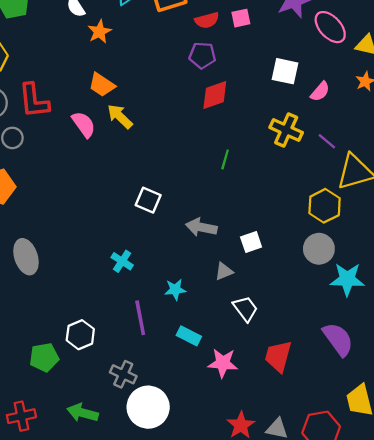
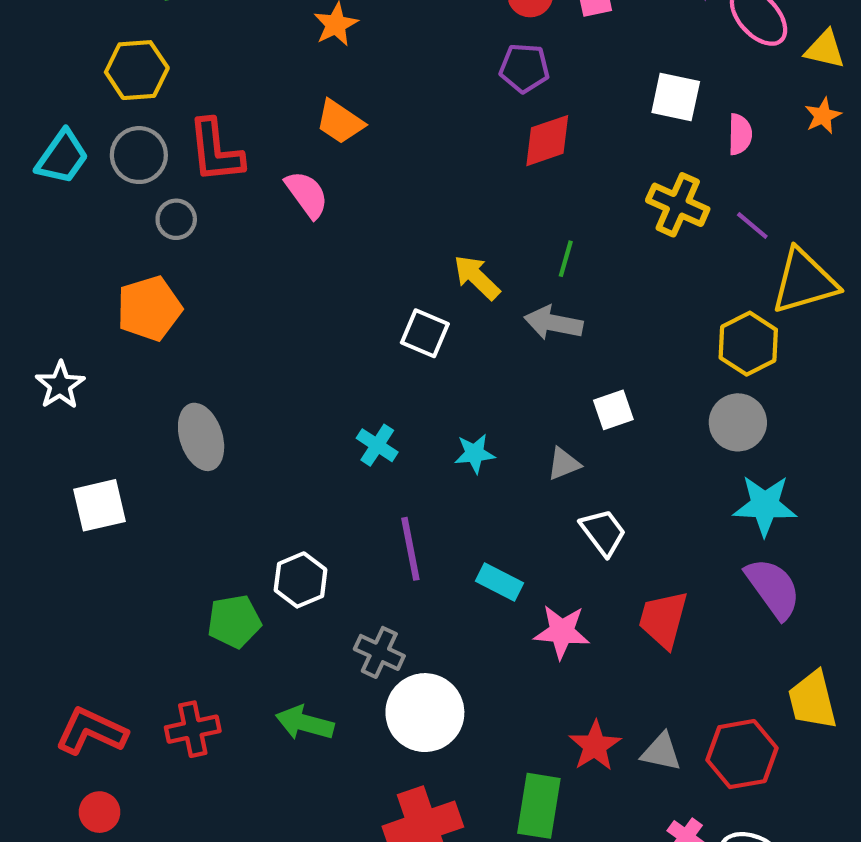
pink semicircle: (320, 92) -> (740, 134), turned -40
yellow arrow: (120, 116) -> (477, 277), moved
gray arrow: (201, 227) -> (553, 323), moved
cyan star: (347, 279) -> (765, 505), moved
cyan star: (175, 289) -> (475, 453), moved

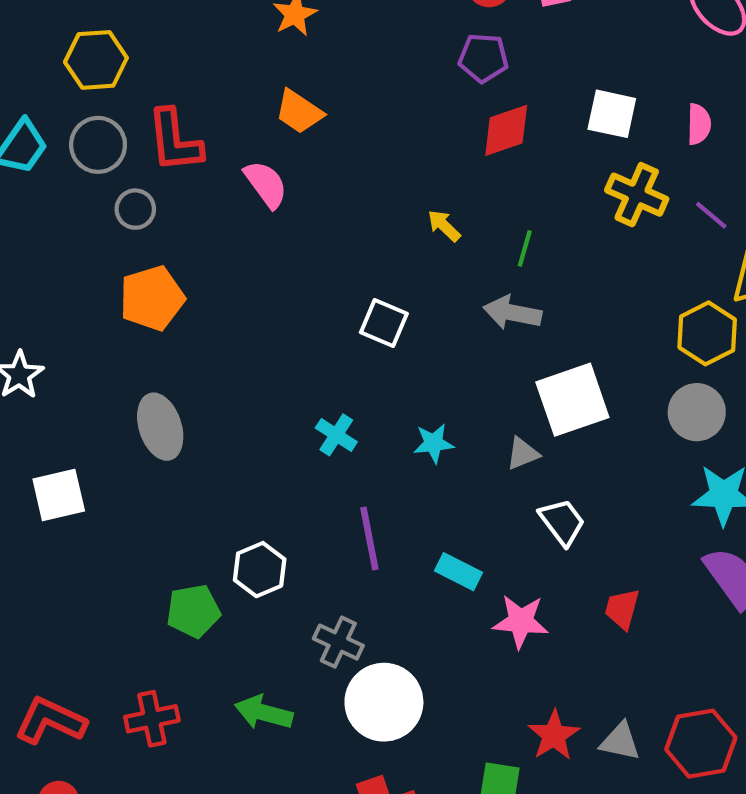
white square: (676, 97) -> (612, 114), moved
yellow arrow: (477, 277) -> (444, 226), moved, size x0.7
orange pentagon: (149, 308) -> (152, 298), moved
white square: (613, 410) -> (572, 400), size x1.8
red trapezoid: (663, 619) -> (622, 609), size x0.7

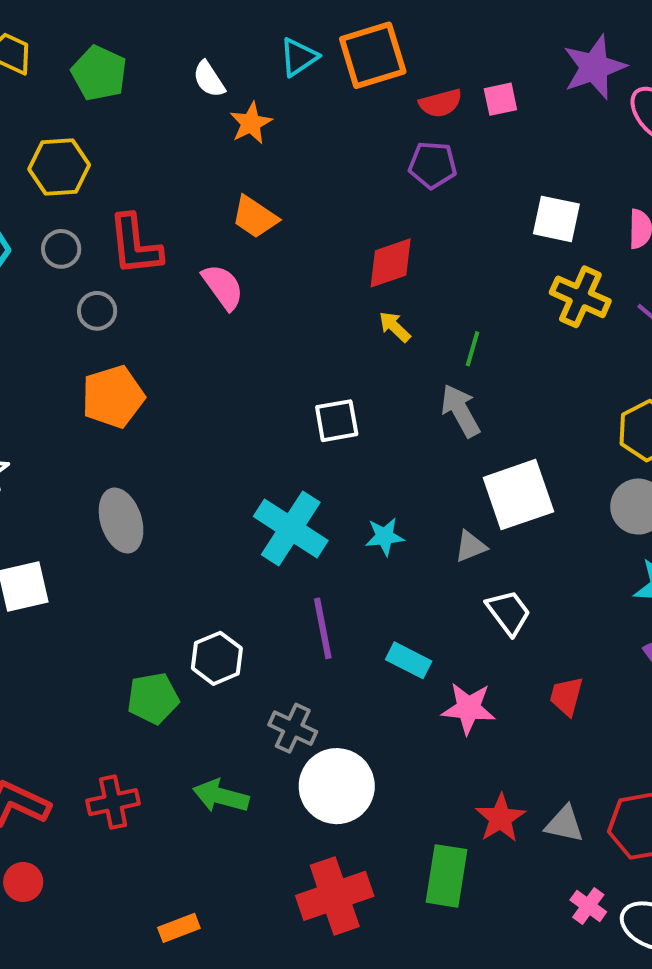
red diamond: (506, 130) -> (391, 263), moved
gray circle: (98, 145) -> (61, 249), size x0.7
gray arrow: (512, 313) -> (461, 411), turned 50
white square: (384, 323) -> (337, 421), turned -33
cyan cross: (336, 435) -> (291, 528), size x1.8

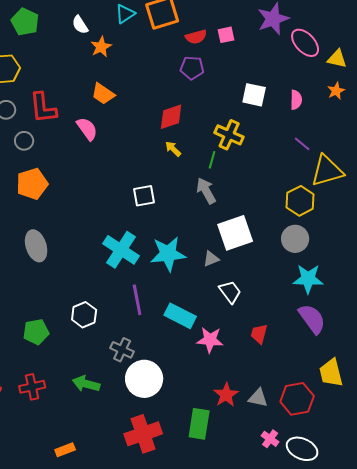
yellow cross: (580, 297) -> (229, 135), moved
cyan star: (385, 536) -> (168, 254), size x1.8
cyan rectangle: (409, 660) -> (180, 316), size x1.4
green pentagon: (153, 698) -> (36, 332), moved

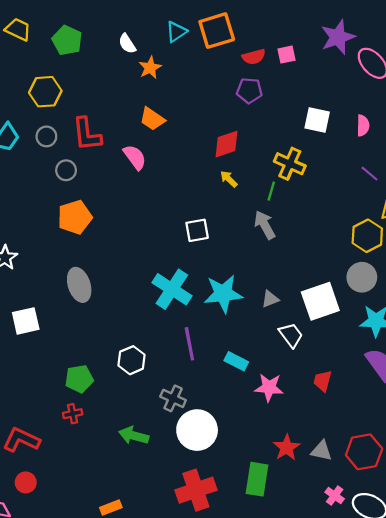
white square: (235, 233) -> (320, 301), moved
cyan rectangle: (180, 316) -> (236, 361), size x0.7
red cross: (32, 387) -> (73, 414), moved, size x0.7

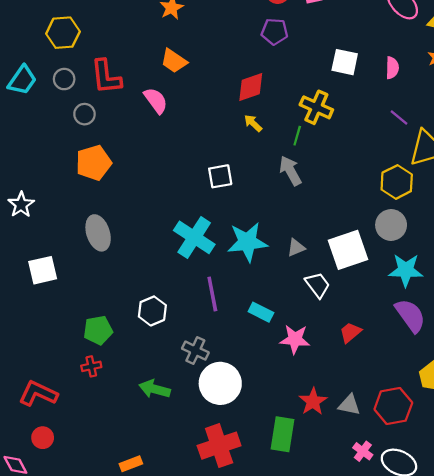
red trapezoid: (323, 381) -> (350, 332), turned 35

